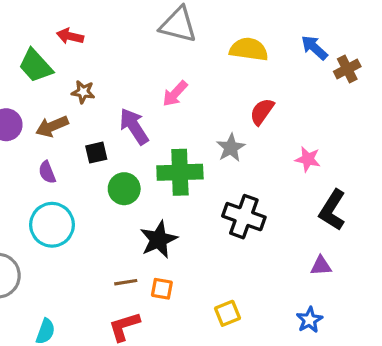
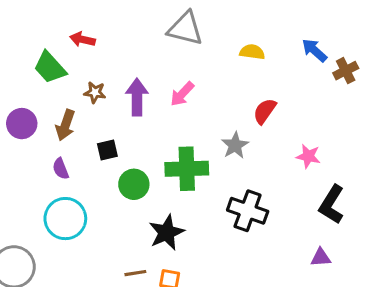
yellow semicircle: (249, 49) -> (252, 52), size x0.7
brown arrow: (52, 126) -> (65, 125), turned -48
purple arrow: (134, 126) -> (137, 97), moved, turned 33

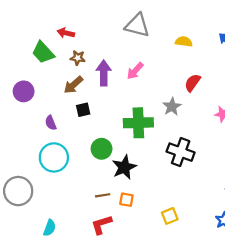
brown star: (95, 92) -> (78, 58), moved
brown arrow: (65, 125) -> (73, 85), moved, turned 30
green circle: (134, 184) -> (102, 149), moved

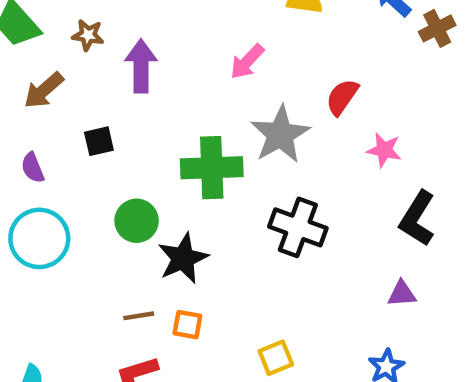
pink arrow: (135, 71) -> (247, 62), moved
red semicircle: (192, 83) -> (342, 97), moved
brown arrow: (73, 85) -> (44, 90), moved
gray star: (172, 107) -> (280, 135), size x1.5

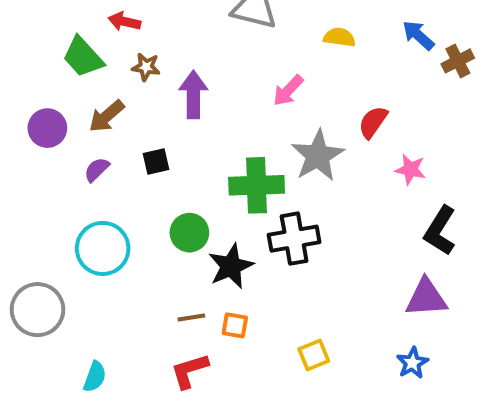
purple semicircle: (33, 168) -> (97, 169), moved, turned 68
black cross: (298, 227) -> (294, 239), moved, turned -30
purple triangle: (402, 294) -> (426, 298), size x1.6

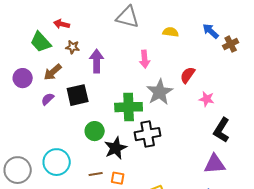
pink arrow: (288, 91) -> (145, 59), turned -48
black square: (156, 162) -> (78, 95), size x1.6
cyan circle: (103, 248) -> (57, 162), moved

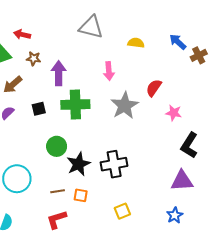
black square: (78, 95) -> (39, 109), size x0.6
green cross: (129, 107) -> (75, 105), moved
black cross: (148, 134) -> (114, 164), moved

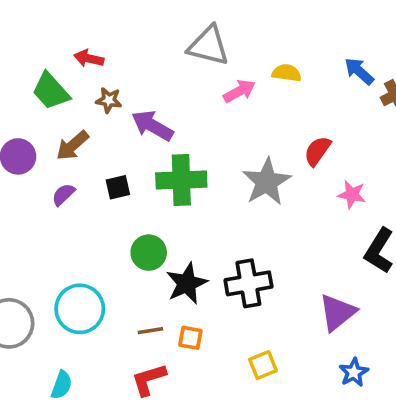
pink arrow: (109, 71) -> (239, 91), moved, turned -114
purple arrow: (59, 73) -> (152, 126), turned -60
purple triangle: (182, 181) -> (337, 312), moved, turned -35

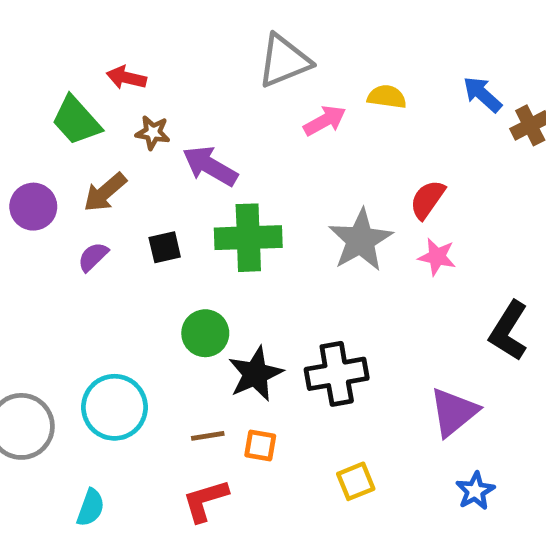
gray triangle: (209, 46) -> (284, 61), turned -36
pink star: (352, 195) -> (437, 257), moved

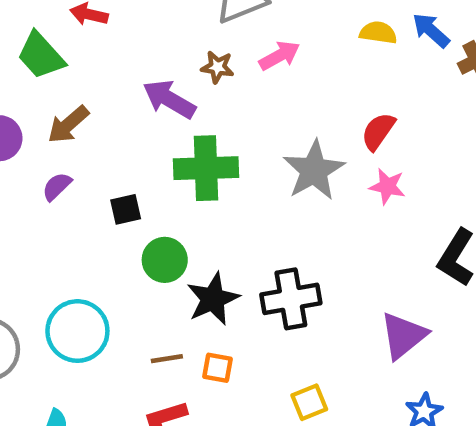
yellow semicircle: (387, 97) -> (378, 33), moved
brown star: (153, 133) -> (217, 67), moved
black square: (165, 247) -> (126, 209), moved

